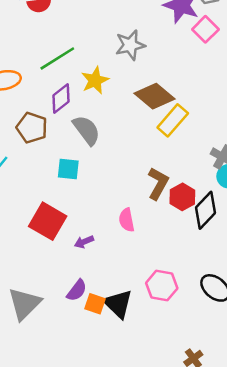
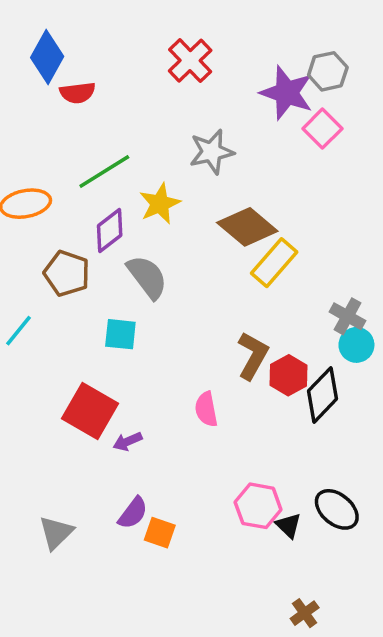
purple arrow: (84, 242) -> (128, 441), moved
gray triangle: (25, 304) -> (56, 533), size x0.7
black triangle: (118, 304) -> (288, 526), moved, size x0.6

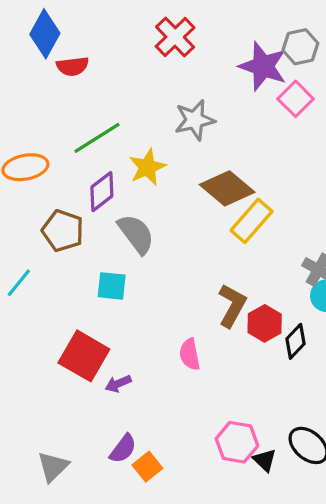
black diamond: (322, 395) -> (296, 341), size x0.7
orange square: (160, 533) -> (147, 467), turned 32

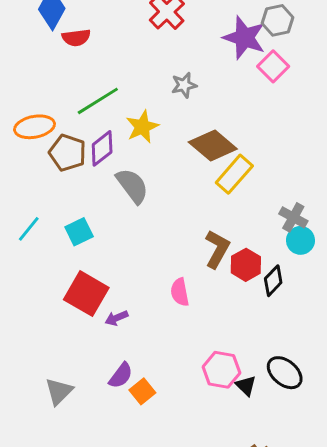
gray star: (195, 120) -> (184, 85), size x0.7
brown pentagon: (63, 231) -> (68, 153), moved
cyan square: (112, 286) -> (79, 232), moved, turned -32

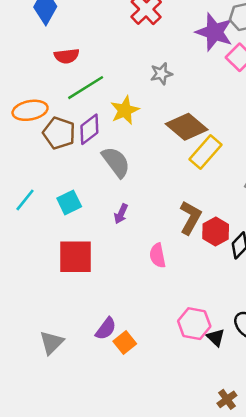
red semicircle: (76, 38) -> (67, 56), moved
red square: (86, 294) -> (76, 257), turned -30
purple arrow: (116, 318) -> (121, 214), moved, turned -42

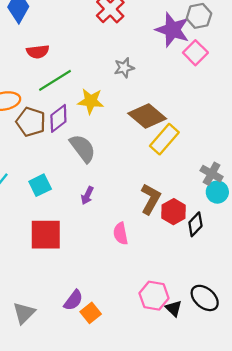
yellow star: (125, 110) -> (91, 101), turned 30

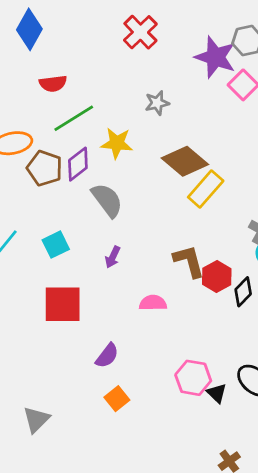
brown L-shape: (151, 199) -> (189, 261), turned -44
pink semicircle: (121, 234) -> (153, 303), turned 100
purple semicircle: (73, 300) -> (107, 356), moved
gray triangle: (24, 313) -> (36, 419), moved

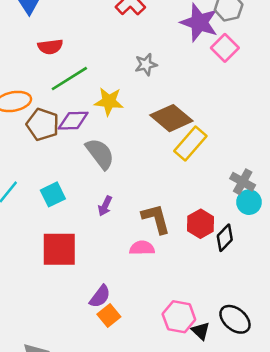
purple diamond: (78, 164) -> (73, 121), turned 36
brown L-shape: (189, 261) -> (156, 219), moved
orange square: (117, 399) -> (109, 315), moved

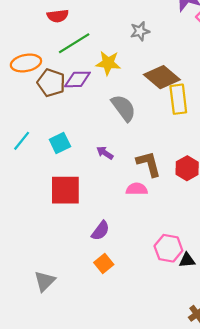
yellow rectangle: (190, 144) -> (178, 99), turned -48
gray semicircle: (100, 154) -> (123, 108), moved
purple arrow: (105, 206) -> (105, 153), turned 98
orange square: (109, 315) -> (104, 264), moved
black triangle: (201, 331) -> (187, 260), turned -49

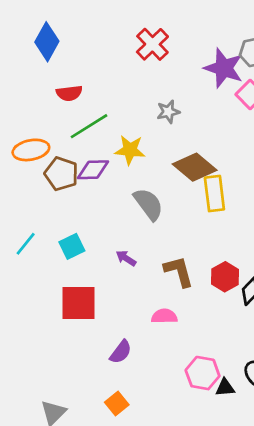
pink semicircle: (137, 189) -> (164, 316), moved
orange square: (104, 264) -> (117, 403), moved

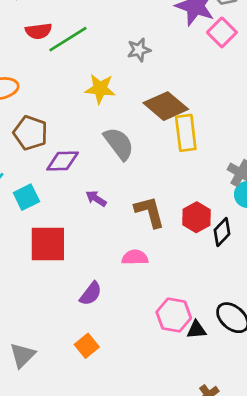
green line: (89, 126) -> (68, 39), moved
purple diamond: (93, 170) -> (63, 161), moved
brown pentagon: (61, 174) -> (30, 133), moved
cyan square: (72, 246) -> (26, 197), moved

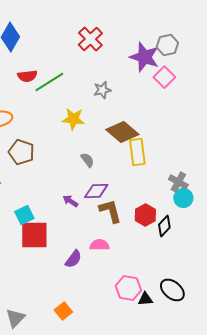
gray semicircle: (119, 144) -> (87, 160), size x0.6
purple diamond: (63, 161) -> (96, 191), moved
cyan square: (26, 197) -> (24, 215), moved
purple semicircle: (91, 294) -> (73, 259), moved

